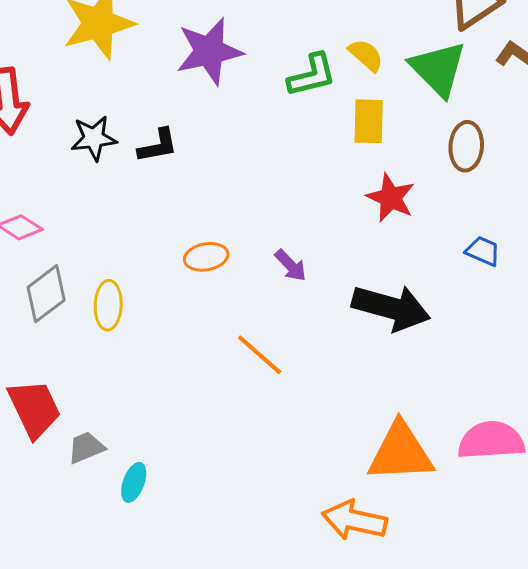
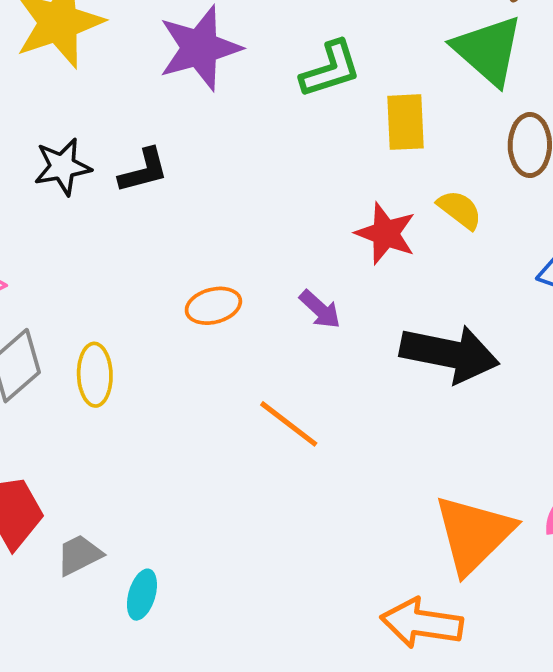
yellow semicircle: (366, 55) -> (460, 210), moved
red star: (391, 198) -> (386, 233), moved
orange triangle: (401, 452) -> (474, 534), turned -38

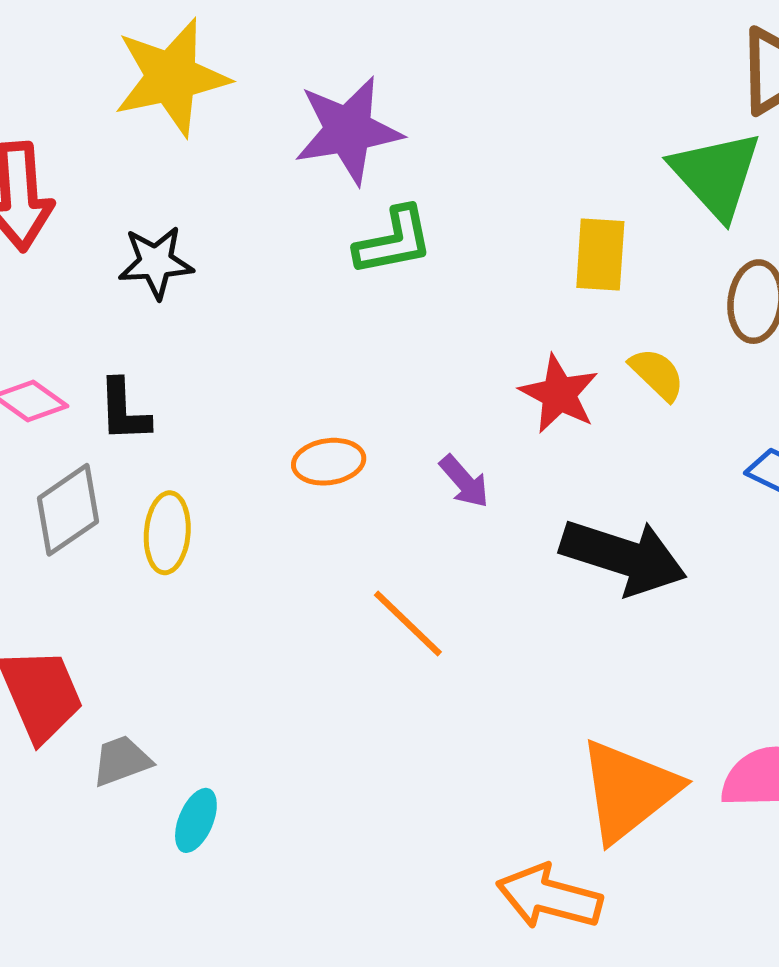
green L-shape: (330, 69) -> (394, 241), moved
black L-shape: (143, 171) -> (124, 411), moved, turned 96

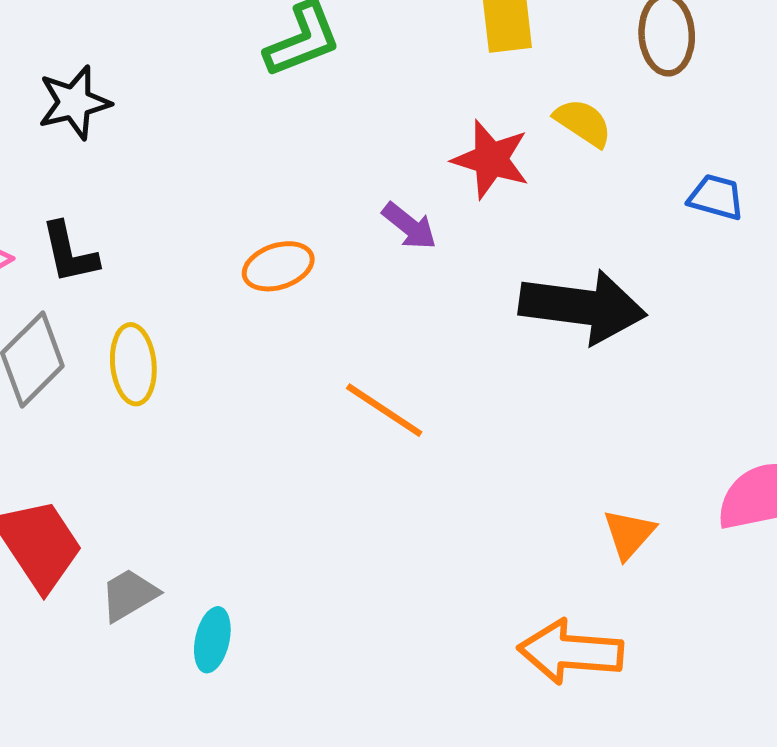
purple arrow: (464, 481) -> (409, 226), moved
orange triangle: (628, 791) -> (629, 534), size x0.5

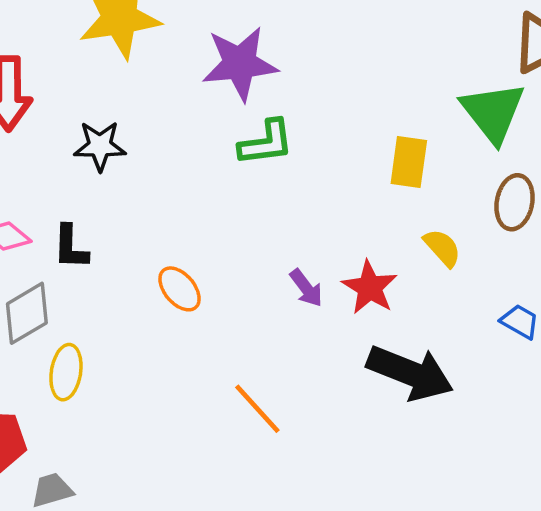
red star: (491, 159) -> (370, 287), moved
orange ellipse: (278, 266) -> (180, 289), moved, turned 54
yellow ellipse: (133, 364) -> (66, 372), moved

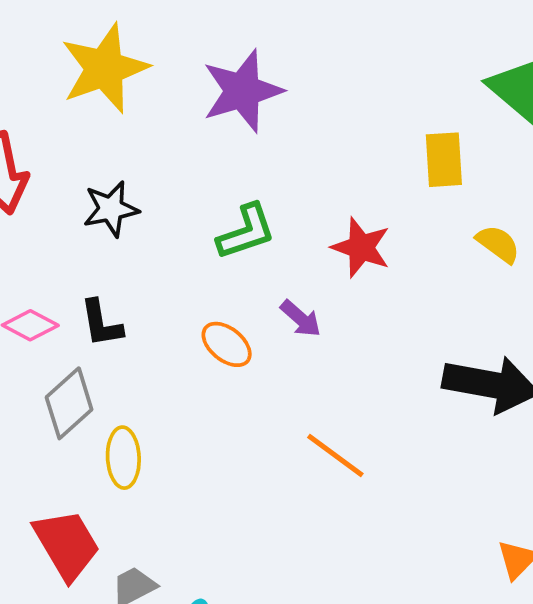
green L-shape: (266, 143) -> (246, 232), moved
red star: (370, 287) -> (361, 247), moved
purple arrow: (306, 288) -> (301, 318), moved

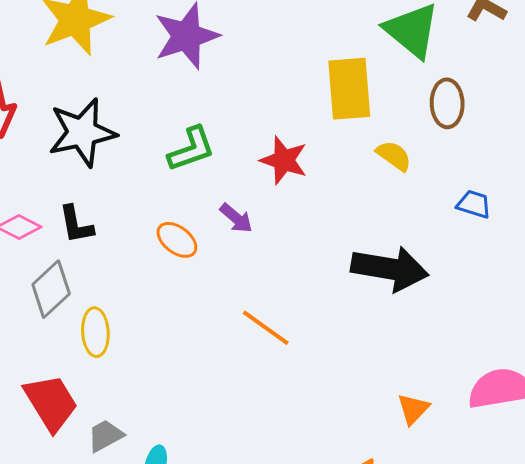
yellow rectangle: (444, 160) -> (349, 89), size x1.4
black star: (111, 209) -> (82, 132), size x1.5

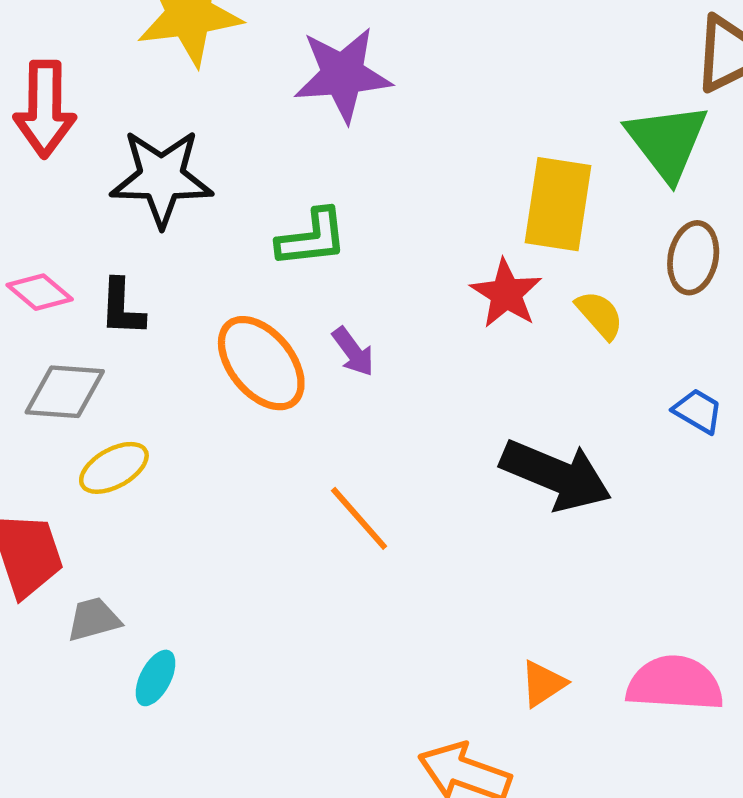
red star: (284, 160) -> (506, 294), moved
orange ellipse: (177, 240) -> (261, 363), size x1.6
gray diamond: (51, 289) -> (65, 392), turned 34
yellow ellipse: (95, 332) -> (114, 468), turned 51

